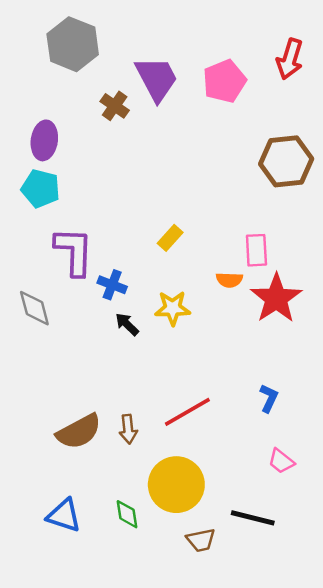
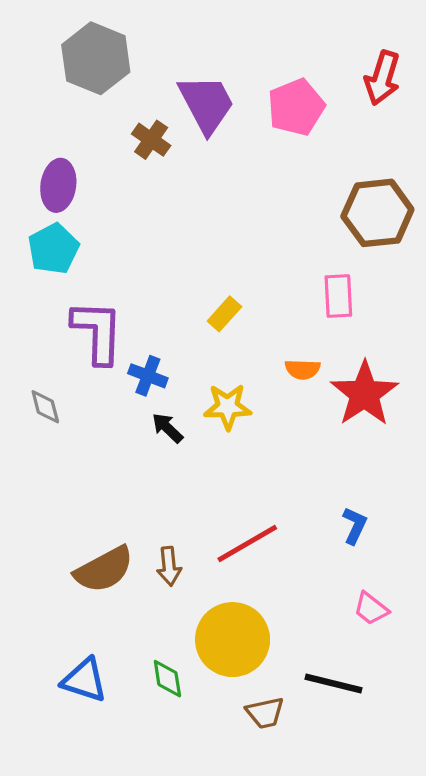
cyan pentagon: (41, 189) -> (53, 249), turned 30
pink rectangle: (256, 250) -> (338, 296), moved
gray diamond: (34, 308) -> (45, 407), size x0.7

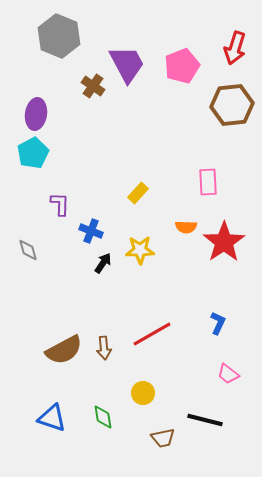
brown hexagon: (377, 213) -> (232, 105), moved
purple L-shape: (97, 332) -> (60, 204), size x0.6
black arrow: (167, 428) -> (103, 263), turned 80
yellow circle: (233, 640) -> (143, 393), size x0.5

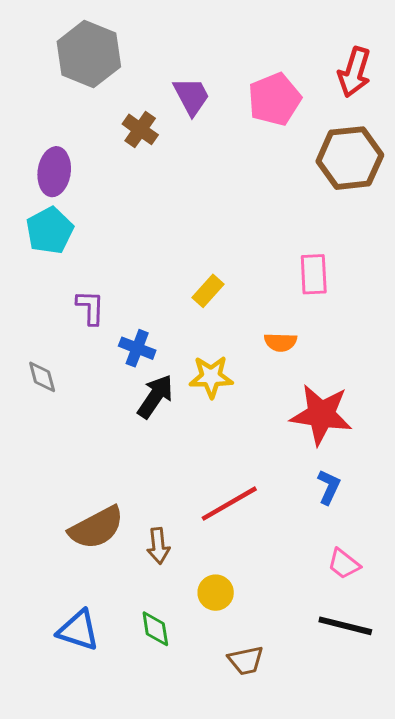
purple trapezoid: (127, 64) -> (191, 96), size x0.7
red star: (224, 242) -> (321, 415), moved, turned -30
black arrow: (103, 263) -> (155, 396), size x1.4
brown arrow: (104, 348) -> (158, 546), moved
black line: (205, 420) -> (345, 626), moved

